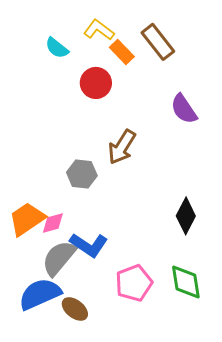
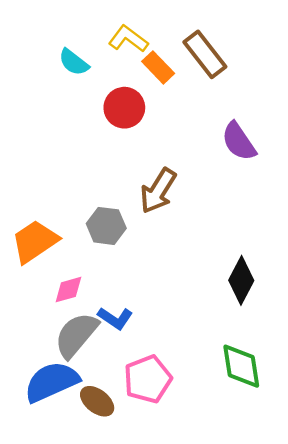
orange trapezoid: (27, 219) -> (35, 241), moved
blue L-shape: (89, 245) -> (115, 318), size x0.7
pink pentagon: (134, 283) -> (148, 379), moved

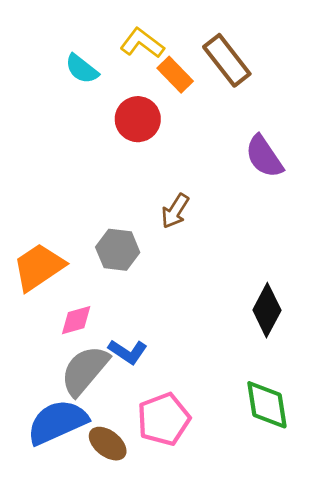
brown arrow: (158, 191) -> (175, 211), size x0.7

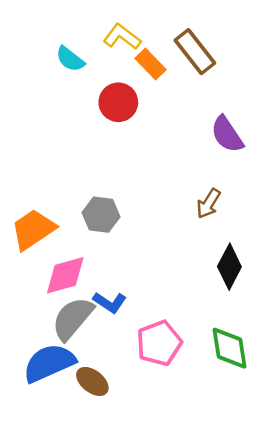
brown arrow: (175, 211) -> (208, 204), moved
pink diamond: (76, 320) -> (65, 275), size x1.5
pink pentagon: (164, 419) -> (159, 343), moved

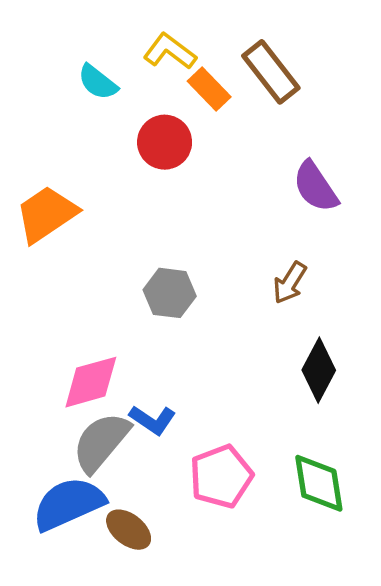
gray hexagon: (101, 215) -> (170, 293), moved
orange trapezoid: (33, 230) -> (46, 214), moved

